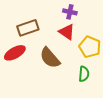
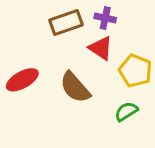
brown rectangle: (28, 28) -> (66, 23), moved
green semicircle: (84, 74) -> (126, 111), turned -126

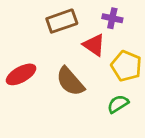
purple cross: (105, 18) -> (112, 18), moved

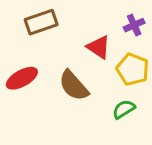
purple cross: (112, 18) -> (134, 25), moved, turned -36
brown rectangle: (62, 21) -> (41, 22), moved

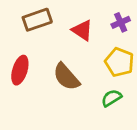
red triangle: (99, 47) -> (82, 30), moved
red ellipse: (22, 78) -> (20, 70), turned -44

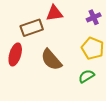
brown rectangle: (37, 20) -> (32, 28), moved
red triangle: (82, 30) -> (54, 13), moved, turned -42

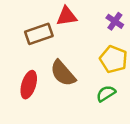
purple cross: (94, 17) -> (115, 21), turned -32
red ellipse: (15, 54) -> (29, 85), moved

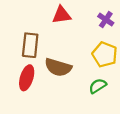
brown rectangle: (39, 34) -> (30, 45), moved, turned -65
brown semicircle: (63, 73) -> (58, 67), turned -32

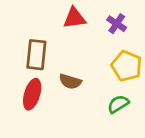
purple cross: (106, 20) -> (117, 24), moved
brown semicircle: (58, 67) -> (70, 81), size x0.7

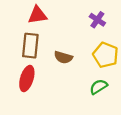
red triangle: (74, 18) -> (37, 15), moved
brown semicircle: (70, 81) -> (63, 57), moved

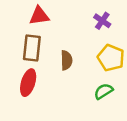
brown semicircle: (63, 57) -> (66, 60), turned -108

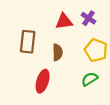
red triangle: (39, 16) -> (64, 21), moved
red ellipse: (28, 83) -> (43, 81), moved

